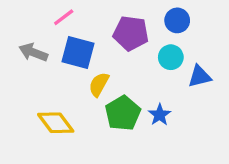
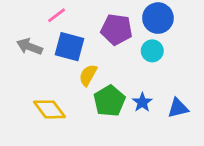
blue circle: (177, 20) -> (158, 18), size x1.4
blue triangle: (200, 76) -> (178, 108), moved

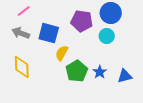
pink line: (57, 15) -> (24, 11), moved
yellow diamond: (49, 109) -> (22, 67), moved, turned 35

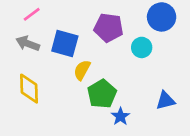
blue circle: (111, 13) -> (162, 17), moved
blue star: (100, 72) -> (120, 116), moved

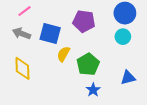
cyan circle: (142, 47) -> (123, 37), moved
green pentagon: (102, 94) -> (88, 64), moved

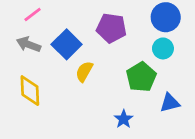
blue square: (50, 34) -> (67, 44), turned 30
green pentagon: (88, 64) -> (141, 77), moved

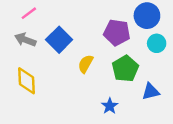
purple pentagon: (111, 28) -> (117, 32), moved
cyan circle: (163, 48) -> (157, 43), moved
yellow semicircle: (84, 72) -> (86, 64), moved

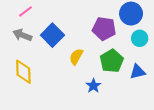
blue triangle: (151, 92) -> (137, 72), moved
blue star: (110, 106) -> (93, 86), moved

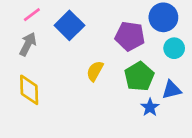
gray arrow: (22, 35) -> (28, 44), turned 96
blue square: (52, 35) -> (69, 25), moved
blue star: (93, 86) -> (150, 107), moved

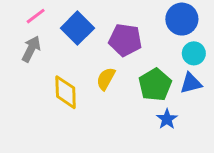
purple pentagon: (130, 36) -> (125, 40), moved
yellow diamond: (29, 90) -> (66, 92), moved
blue triangle: (171, 90) -> (191, 83), moved

